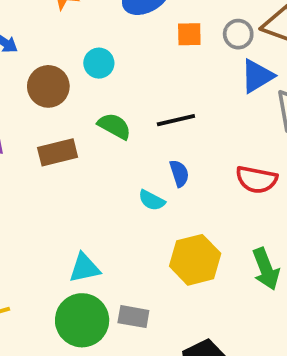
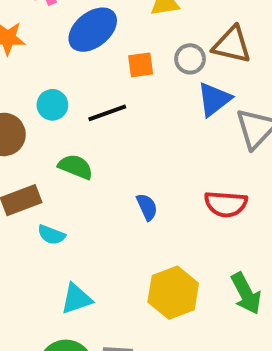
black line: (176, 120) -> (107, 113), moved
cyan semicircle: (152, 200) -> (51, 235), moved
cyan triangle: (84, 268) -> (76, 299), moved

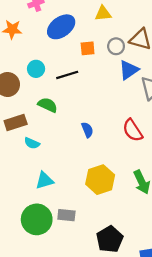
red semicircle: (226, 204) -> (133, 130), turned 50

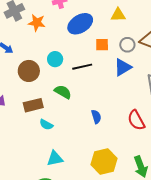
blue triangle: (129, 70) -> (123, 67), moved

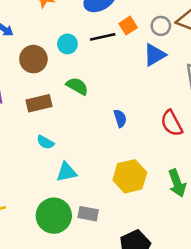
orange square: (102, 45) -> (128, 26), turned -32
black line: (82, 67) -> (103, 37), moved
cyan semicircle: (46, 125) -> (45, 142), moved

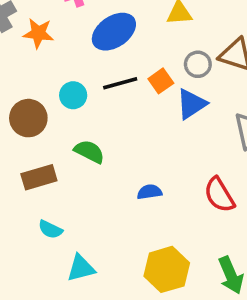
orange square: (128, 26) -> (161, 81), moved
blue semicircle: (120, 118) -> (150, 192), turned -78

